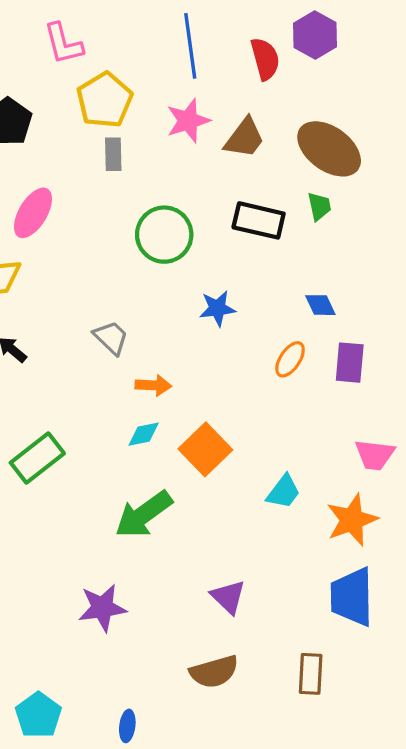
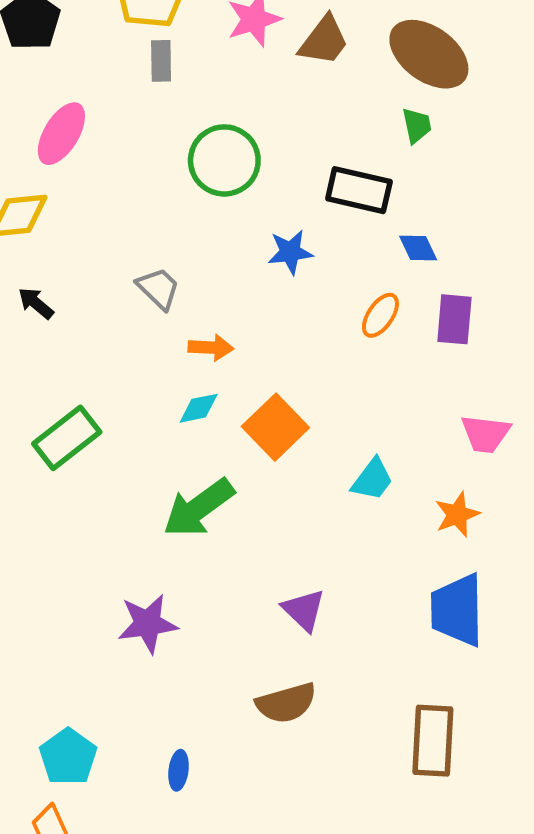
black rectangle: (259, 220) -> (359, 190), moved
orange star: (352, 520) -> (457, 515), size x0.7
brown rectangle: (311, 674) -> (433, 741), moved, size x1.4

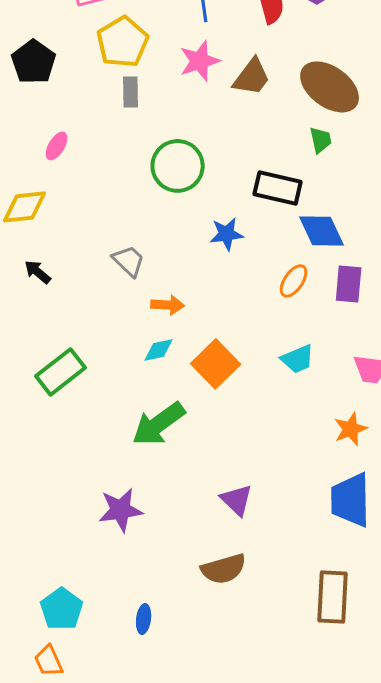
pink ellipse: (61, 134) -> (57, 146), size x0.6
blue diamond: (418, 248) -> (322, 231), size x1.6
cyan trapezoid: (372, 480) -> (298, 359), moved, turned 30

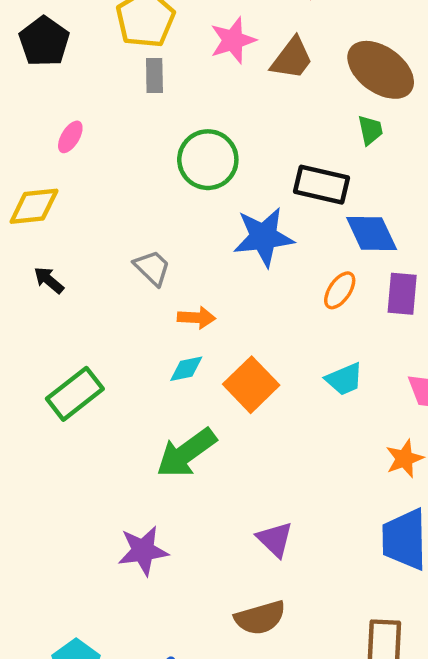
blue star: (227, 234) -> (264, 237), size x1.6

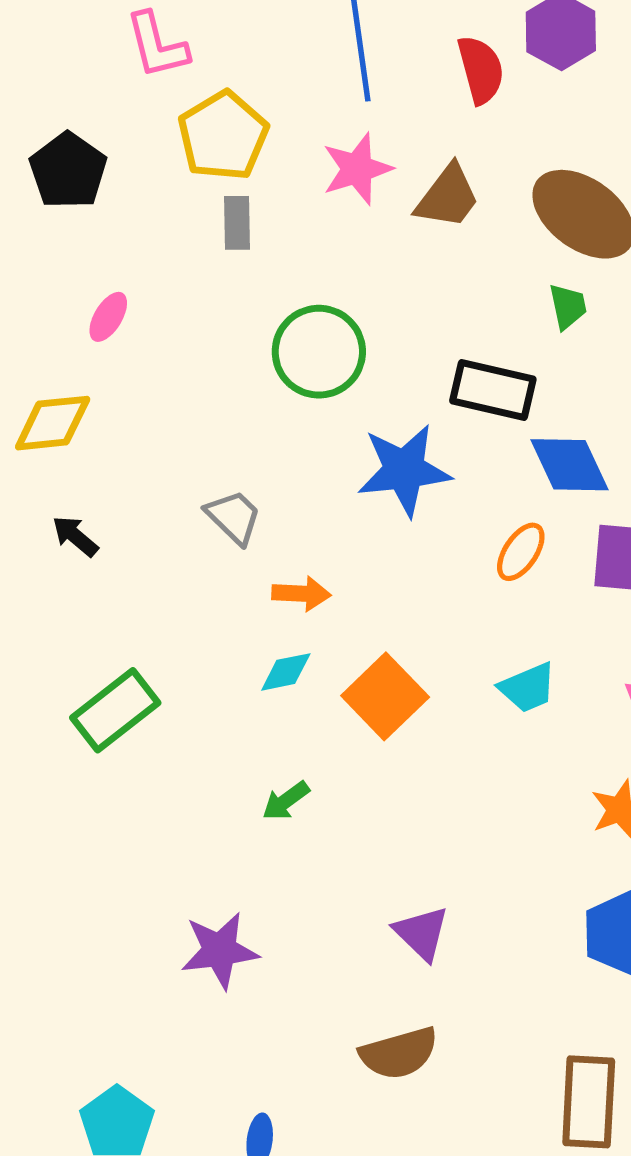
green arrow: (186, 453) -> (286, 801), size x0.5

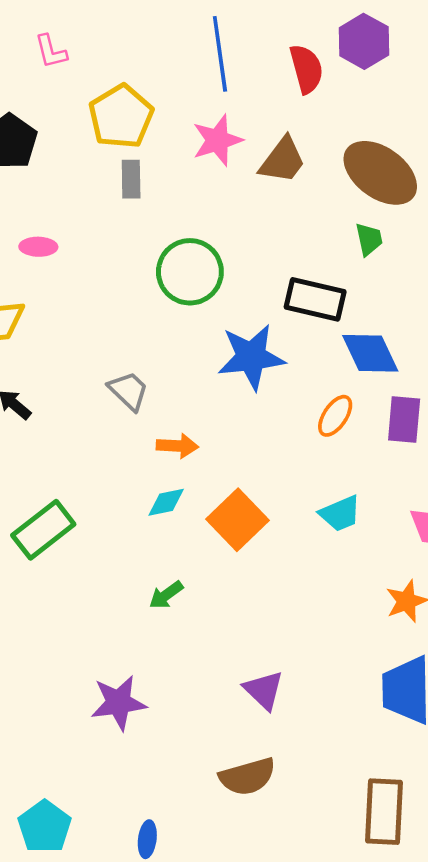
pink L-shape: (157, 45) -> (51, 51), moved, size x0.7
pink ellipse: (108, 317) -> (38, 247), turned 60

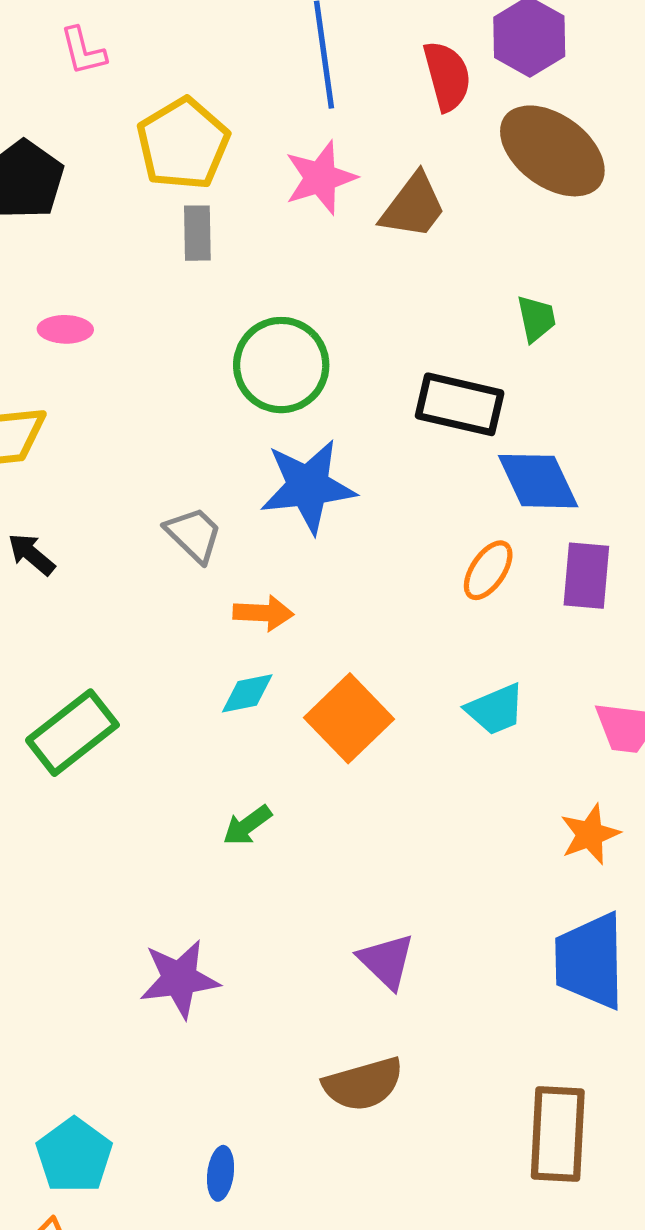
brown ellipse: (380, 173) -> (552, 151), moved
blue star: (251, 357) -> (308, 486), moved

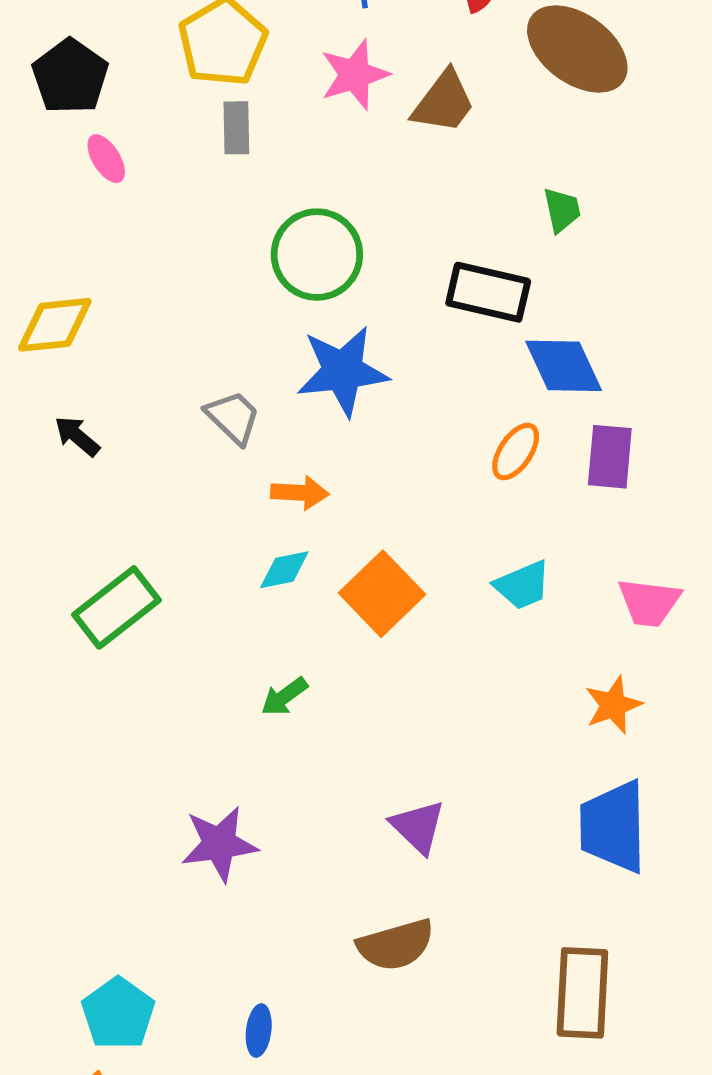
pink ellipse: (65, 329) -> (106, 159), moved, turned 57

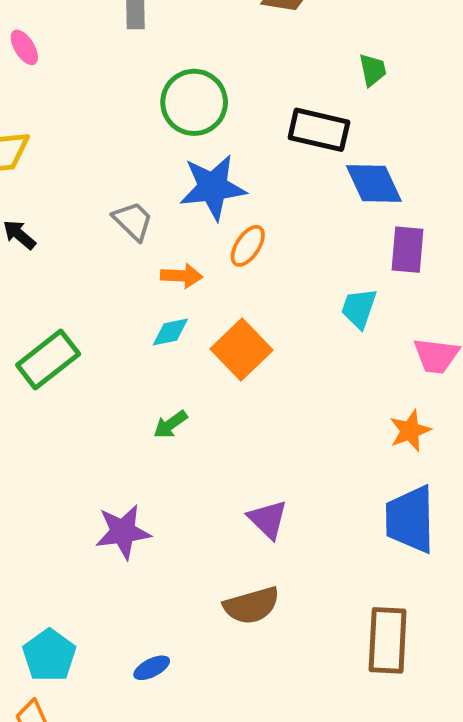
pink ellipse: (106, 159) -> (24, 47), moved
orange ellipse: (516, 452) -> (248, 246), moved
cyan trapezoid: (522, 585) -> (359, 308), moved, turned 132
blue ellipse: (259, 1031) -> (152, 668), turned 56

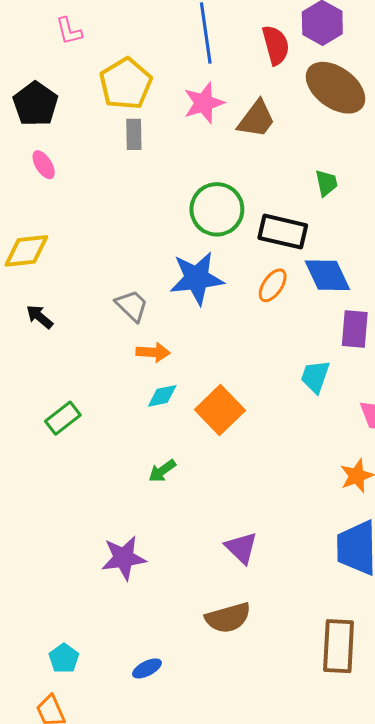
green circle: (194, 102) -> (217, 209), moved
orange ellipse: (248, 246) -> (273, 285), moved
orange arrow: (182, 276) -> (153, 352), moved
green rectangle: (48, 359) -> (63, 418), size x0.7
cyan pentagon: (49, 655) -> (64, 658), size x0.7

